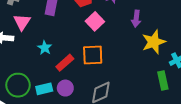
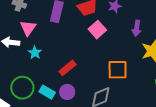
cyan star: (45, 48) -> (35, 53), moved
orange square: (93, 55) -> (118, 70), moved
cyan rectangle: (44, 89) -> (47, 92), turned 42

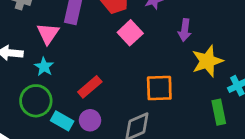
pink triangle: (28, 28) -> (48, 34), moved
green circle: (22, 88) -> (36, 101), moved

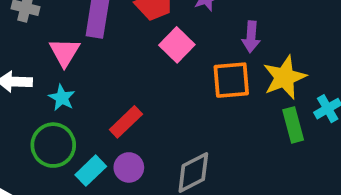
orange square: (159, 88) -> (231, 80), moved
green rectangle: (219, 112) -> (293, 125), moved
cyan rectangle: (62, 121) -> (91, 171), turned -70

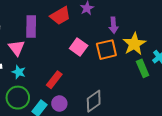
pink square: (177, 45) -> (79, 47), moved

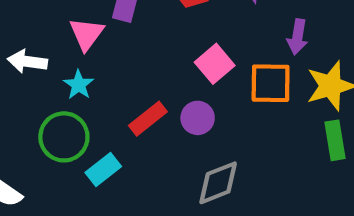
purple circle: (59, 104) -> (198, 118), moved

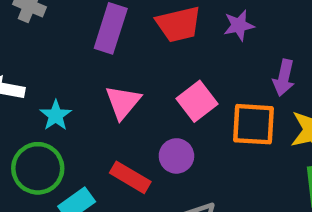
pink triangle: (87, 34) -> (123, 102), moved
red rectangle: (148, 119) -> (130, 177), moved, turned 66

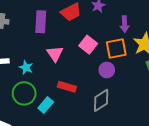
purple circle: (176, 156) -> (107, 70), moved

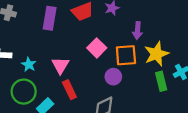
pink triangle: (55, 54) -> (60, 65), moved
red rectangle: (67, 87) -> (69, 90), turned 42

